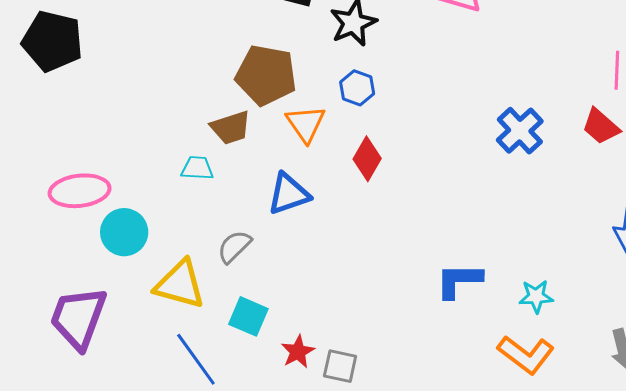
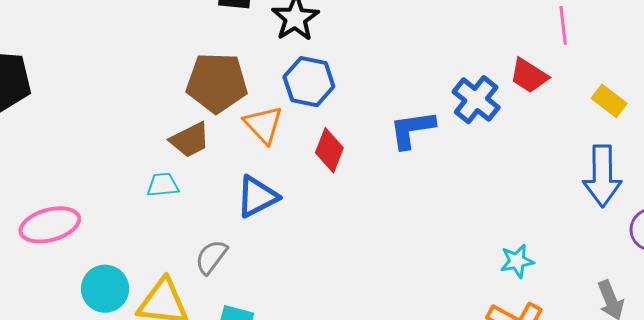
blue hexagon: (357, 88) -> (309, 82), size x1.4
red trapezoid: (601, 126) -> (529, 76), moved
cyan circle: (124, 232) -> (105, 289), moved
blue L-shape: (459, 280) -> (412, 129), moved

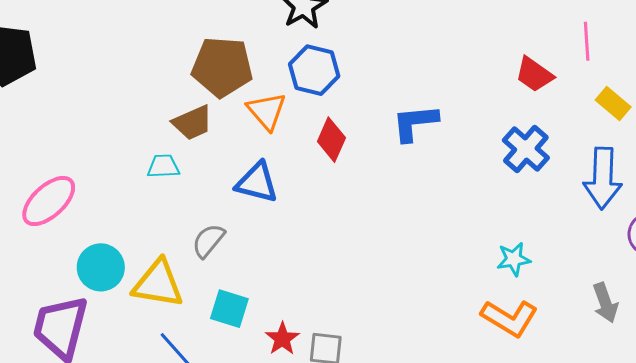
pink line: (563, 25) -> (587, 41), moved
blue cross: (476, 100) -> (526, 149), moved
blue triangle: (257, 197) -> (257, 183), turned 39
pink ellipse: (50, 225) -> (49, 201), turned -30

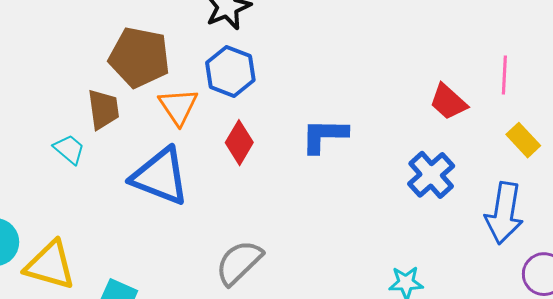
brown trapezoid: (193, 123) -> (103, 109), turned -81
cyan trapezoid: (163, 166) -> (69, 149), turned 36
blue triangle: (257, 183) -> (160, 176), size x1.4
gray semicircle: (208, 241) -> (239, 263), moved, size x1.4

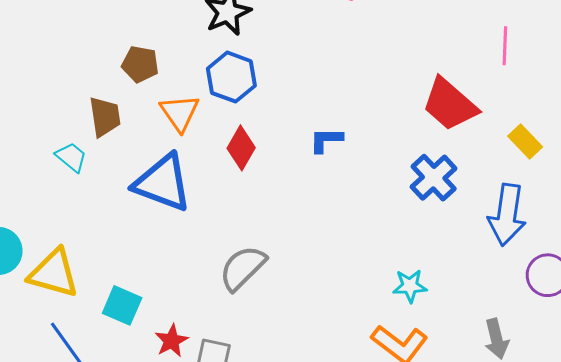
brown pentagon: (139, 57) -> (140, 64), size x0.6
pink line: (504, 75) -> (505, 46), moved
red trapezoid: (448, 102) -> (450, 104), size x1.5
blue L-shape: (324, 136) -> (326, 140), size x0.7

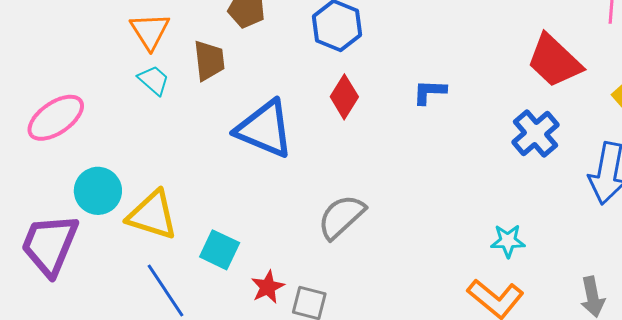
orange triangle: (180, 113) -> (150, 31), moved
cyan trapezoid: (71, 157) -> (154, 80), moved

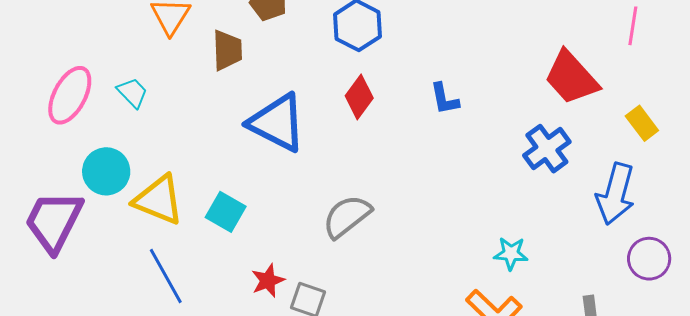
cyan trapezoid: (154, 80) -> (132, 93), moved
blue L-shape: (429, 92) -> (444, 99), turned -108
pink ellipse: (56, 118) -> (70, 95), turned -32
cyan square: (220, 250) -> (226, 212), moved

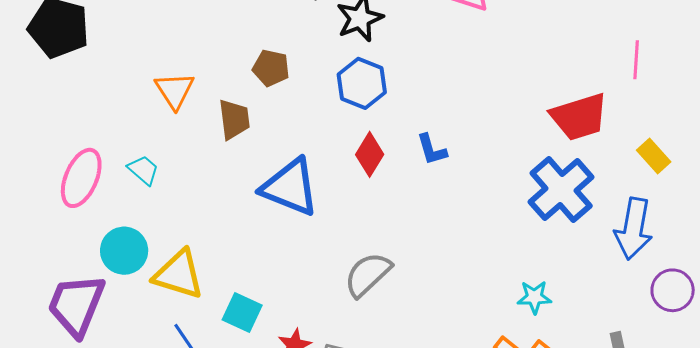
red trapezoid: (571, 78) -> (579, 117), turned -60
blue L-shape: (444, 99) -> (432, 149), moved
blue cross: (547, 149) -> (561, 190), size x1.4
cyan square: (226, 212) -> (242, 313), moved

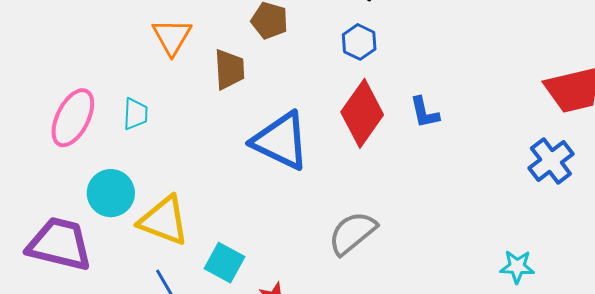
blue hexagon: (362, 83) -> (359, 42), size x0.7
red diamond: (370, 154) -> (362, 113), size x1.5
cyan trapezoid: (143, 170) -> (135, 114), turned 48
blue cross: (561, 190) -> (551, 161), size x0.7
purple trapezoid: (76, 305) -> (59, 244), turned 78

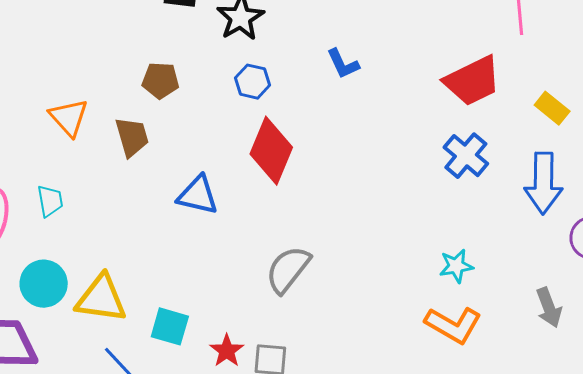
blue L-shape: (424, 113) -> (343, 64), moved
blue triangle: (281, 141) -> (198, 195), size x0.7

